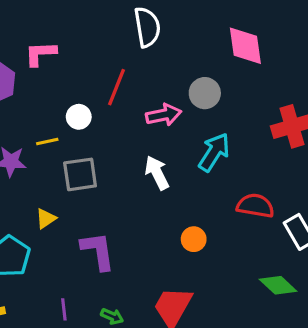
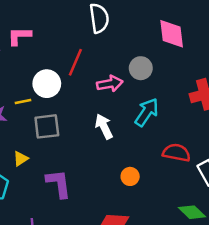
white circle: (79, 117) -> (47, 84), size x1.5

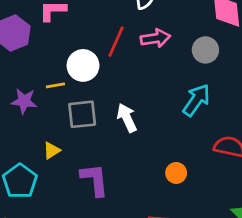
gray circle: (141, 68) -> (205, 50), moved
pink arrow: (110, 84) -> (155, 38), moved
white arrow: (104, 126) -> (127, 118), moved

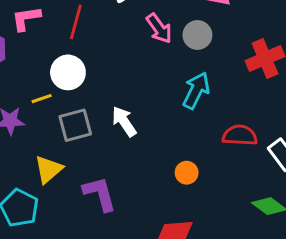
pink arrow: (155, 38) -> (159, 28), moved, turned 72
red line: (116, 42) -> (76, 22), moved
yellow triangle: (52, 150) -> (48, 169), size x1.5

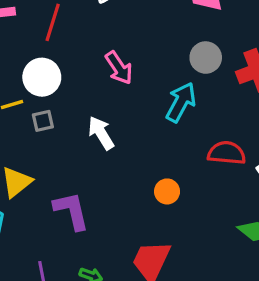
pink arrow: (159, 28) -> (119, 68), moved
gray circle: (197, 35) -> (206, 58), moved
gray square: (75, 125) -> (43, 121), moved, size x0.6

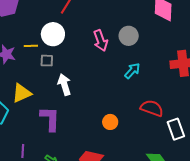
gray circle: (206, 58) -> (129, 36), moved
cyan arrow: (181, 102) -> (132, 71), size x0.7
white arrow: (101, 133) -> (64, 85), moved

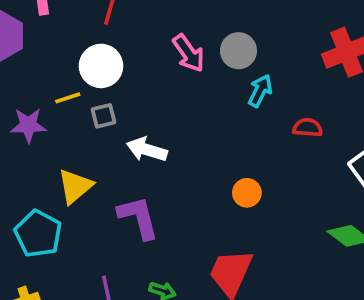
gray circle: (129, 36) -> (238, 51), moved
white arrow: (64, 85) -> (147, 149), turned -40
red semicircle: (152, 108) -> (308, 128), moved, size x0.7

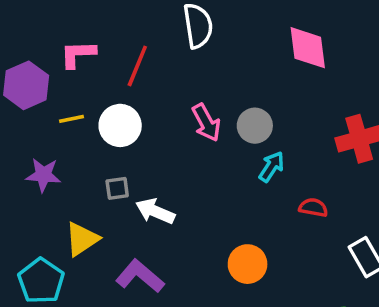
yellow line: (68, 98) -> (71, 119), moved
gray square: (103, 116) -> (117, 188), moved
orange circle: (247, 193) -> (248, 264), size x1.4
purple L-shape: (138, 217) -> (140, 276), turned -42

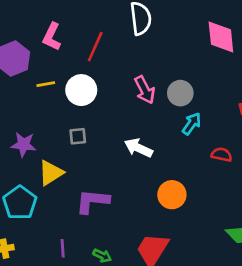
pink L-shape: (78, 54) -> (52, 37), turned -64
purple star: (43, 175) -> (23, 145), moved
white arrow: (155, 211) -> (138, 148), moved
purple L-shape: (140, 276) -> (93, 201), turned -36

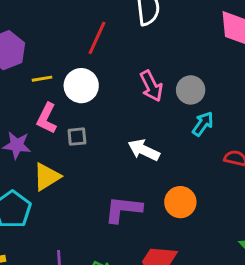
pink L-shape: (52, 37) -> (47, 118), moved
purple L-shape: (93, 201) -> (123, 209), moved

